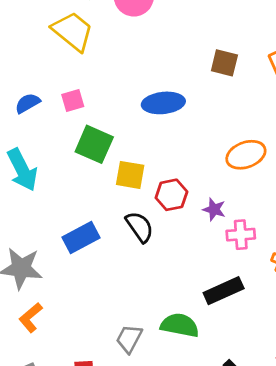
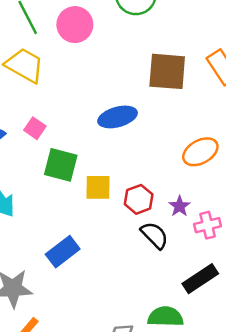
brown square: (224, 63) -> (167, 71), size x1.6
pink square: (73, 100) -> (35, 128), turned -30
purple star: (214, 209) -> (180, 206), turned 30
black semicircle: (140, 227) -> (154, 235), moved

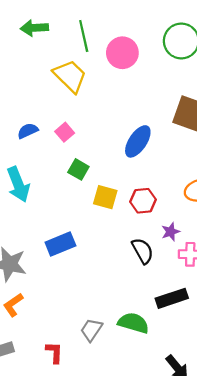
blue ellipse: (118, 117) -> (138, 141), turned -56
green square: (61, 165) -> (78, 169), size x0.7
red hexagon: (139, 199) -> (143, 201), moved

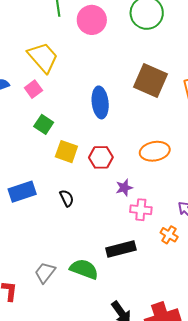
yellow trapezoid: (70, 76) -> (43, 57), moved
blue ellipse: (138, 141) -> (100, 102), turned -44
black semicircle: (143, 251) -> (67, 198), moved, size x0.7

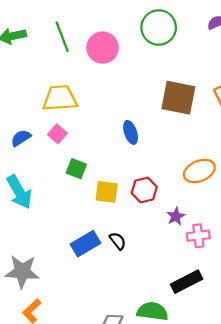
yellow trapezoid: (43, 57) -> (60, 98), turned -40
blue ellipse: (100, 102) -> (131, 132), size x0.7
blue rectangle: (22, 192) -> (85, 244), moved

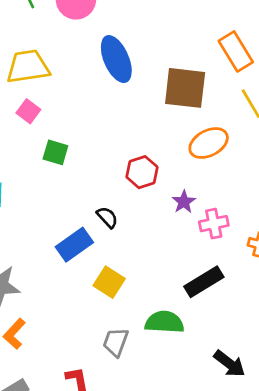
brown square: (178, 98) -> (185, 88), moved
blue ellipse: (131, 132) -> (116, 59), moved, size x1.6
yellow square: (107, 192) -> (109, 282), moved, turned 30
black semicircle: (118, 241) -> (107, 217), moved

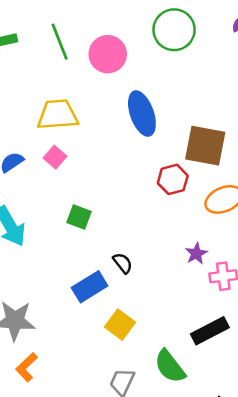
green square: (55, 152) -> (79, 217), moved
red hexagon: (142, 172) -> (173, 179), moved
green semicircle: (164, 322) -> (170, 366), turned -135

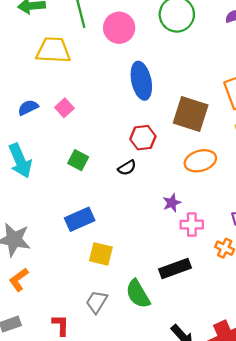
yellow trapezoid: (58, 115) -> (53, 50), moved
red hexagon: (173, 179) -> (143, 138), moved
black semicircle: (123, 263) -> (127, 168), moved, turned 90
yellow square: (120, 325) -> (101, 254), turned -30

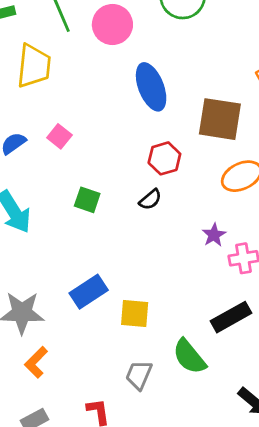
yellow trapezoid: (53, 50) -> (34, 66), turned 102
blue rectangle: (80, 219) -> (89, 292), moved

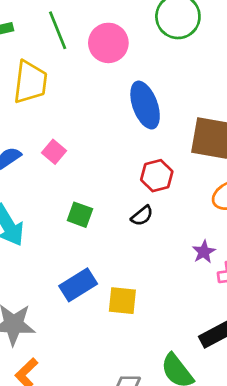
blue rectangle: (89, 292) -> (78, 285), moved
yellow square: (135, 314) -> (122, 301), moved

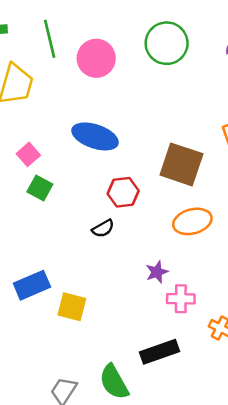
blue ellipse: (145, 105) -> (95, 136), moved, turned -60
green square: (80, 215) -> (40, 188), moved

